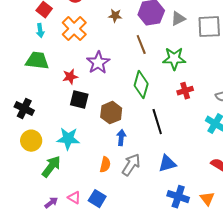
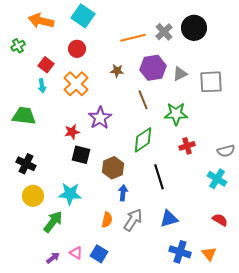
green trapezoid: (37, 61) -> (24, 116), moved
green diamond: (141, 85) -> (143, 140), turned 40

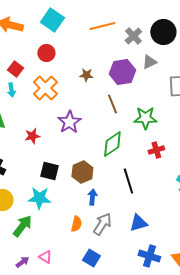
orange line: (133, 38) -> (102, 26), moved
gray triangle: (180, 74) -> (149, 62), moved
red star: (72, 132) -> (32, 136), moved
black square: (81, 155) -> (49, 171), moved
blue square: (99, 254) -> (91, 258), moved

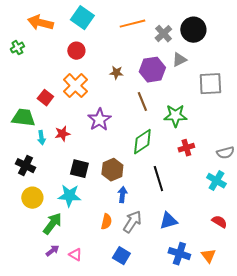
red square: (15, 69) -> (45, 98), moved
cyan arrow: (11, 90) -> (41, 138), moved
purple arrow: (22, 262) -> (52, 251), moved

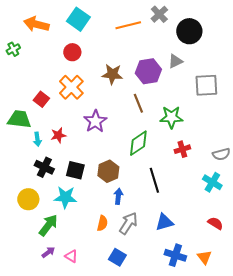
gray cross: (163, 34) -> (159, 14), moved
brown star: (116, 73) -> (112, 74), size x1.5
black cross: (25, 166) -> (44, 167), moved

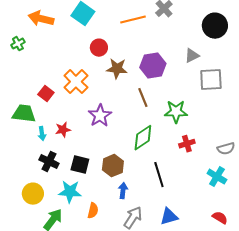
black circle: (189, 31) -> (215, 26), moved
red circle: (72, 52) -> (99, 48), moved
gray triangle: (175, 61) -> (192, 56), moved
orange semicircle: (102, 223) -> (93, 211), moved

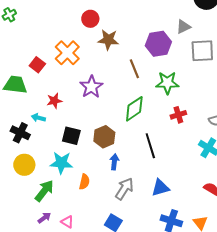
purple hexagon: (153, 66) -> (158, 44), moved
cyan arrow: (42, 134) -> (38, 118), moved, turned 112
black cross: (49, 162) -> (20, 133), moved

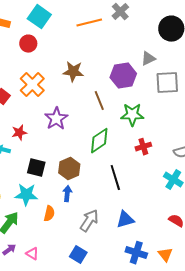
red circle: (90, 19) -> (28, 44), moved
blue arrow: (114, 162) -> (67, 194), moved

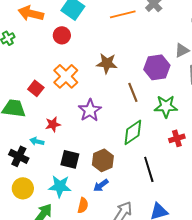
blue arrow: (67, 194) -> (101, 185), turned -133

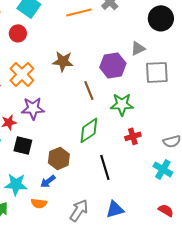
purple star: (90, 110) -> (33, 108), moved, turned 30
black square: (70, 159) -> (23, 145), moved
blue arrow: (101, 185) -> (48, 181), moved
orange semicircle: (83, 205) -> (39, 203), turned 84

